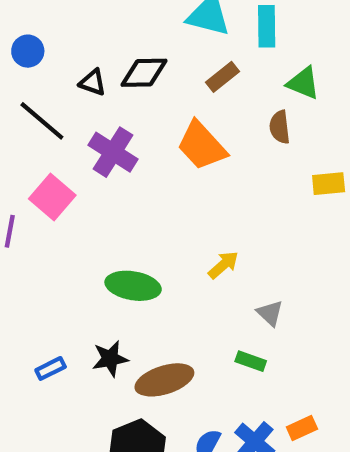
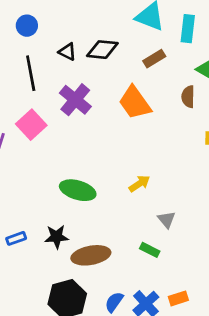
black line: (42, 121) -> (31, 73), turned 32

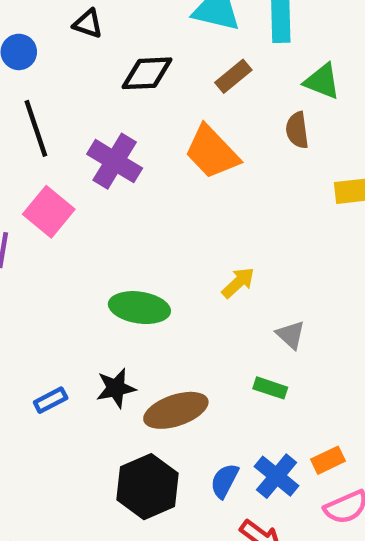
black triangle: (67, 52) -> (88, 24), moved

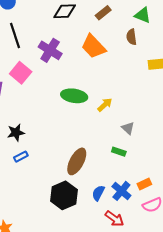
green ellipse: (139, 308) -> (74, 96), moved
black star: (116, 388) -> (16, 133), moved
brown ellipse: (176, 410) -> (77, 161), turned -44

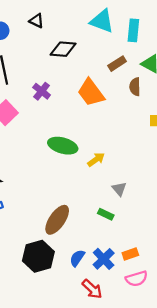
brown rectangle: (103, 13) -> (117, 64), moved
purple cross: (50, 50) -> (42, 91), size x0.7

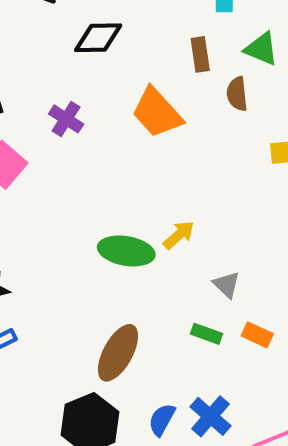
brown rectangle: (117, 64) -> (200, 54), turned -60
green ellipse: (63, 146) -> (126, 251), moved
orange rectangle: (130, 254) -> (257, 335), moved, turned 49

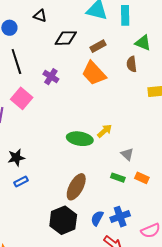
brown rectangle: (200, 54) -> (98, 46), moved, turned 70
blue cross: (210, 416) -> (120, 217), turned 30

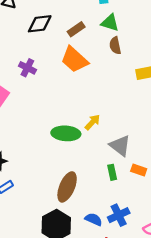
green triangle: (143, 43) -> (110, 23), moved
gray triangle: (127, 154) -> (120, 146), size x1.5
green rectangle: (118, 178) -> (112, 172), turned 64
blue semicircle: (97, 218) -> (94, 219), turned 91

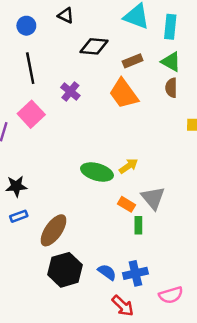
orange rectangle: (139, 170) -> (126, 204), moved
brown ellipse: (67, 187) -> (53, 230), moved

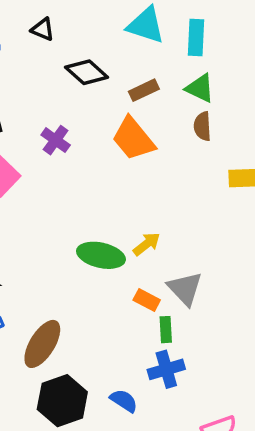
black diamond: (94, 46) -> (87, 72), turned 40
blue cross: (135, 273) -> (166, 369), moved

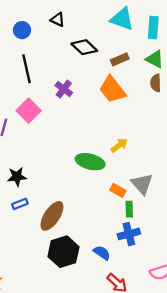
yellow arrow: (147, 244) -> (119, 145), moved

